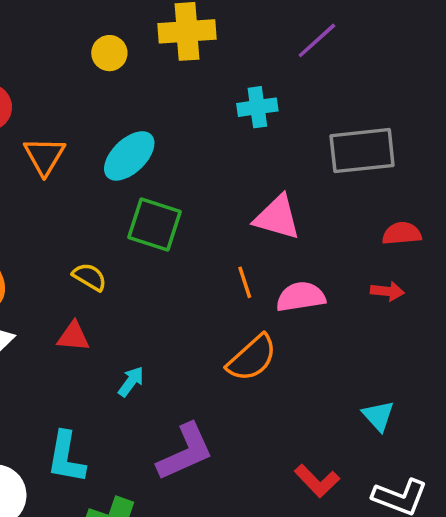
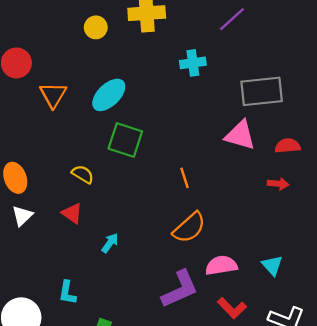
pink triangle: (277, 217) -> (240, 135), moved
pink semicircle: (301, 297) -> (221, 265), moved
red triangle: (73, 336) -> (72, 213), turned 30
purple L-shape: (185, 452) -> (180, 289), moved
cyan L-shape: (66, 457) -> (67, 293), size x0.7

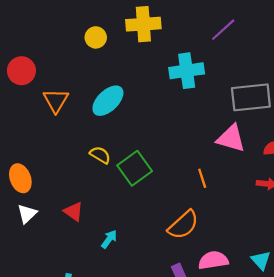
cyan cross: (193, 63) -> (187, 71), size x1.4
green square: (125, 140) -> (135, 168), moved, turned 36
yellow semicircle: (83, 174) -> (100, 155), moved
orange line: (185, 178) -> (202, 178), moved

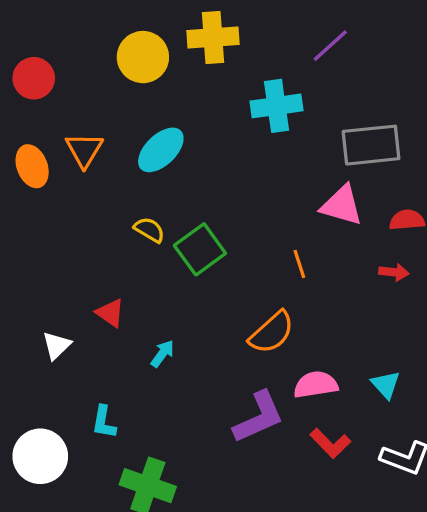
yellow circle: (96, 37) -> (143, 57), size x1.6
red circle: (21, 71) -> (34, 78), moved
orange ellipse: (20, 178) -> (32, 166), moved
white triangle: (27, 214) -> (57, 345), moved

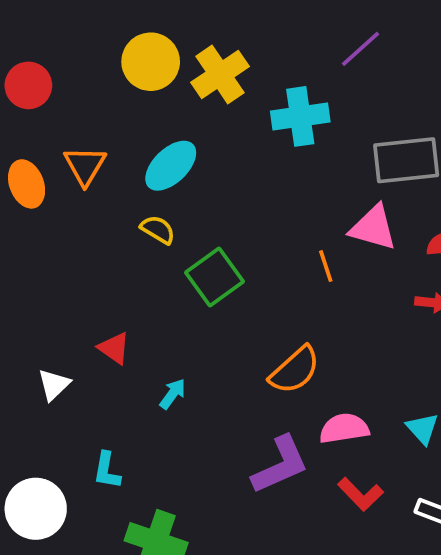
yellow cross: (213, 37) -> (220, 74), moved, turned -30
yellow semicircle: (149, 230) -> (158, 230), moved
orange line: (299, 264) -> (326, 266), moved

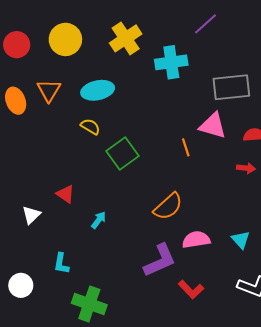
yellow circle: (151, 62) -> (65, 39), moved
cyan ellipse: (171, 166) -> (98, 90), turned 32
red L-shape: (360, 494) -> (191, 289), moved
white circle: (36, 509) -> (21, 285), size x0.7

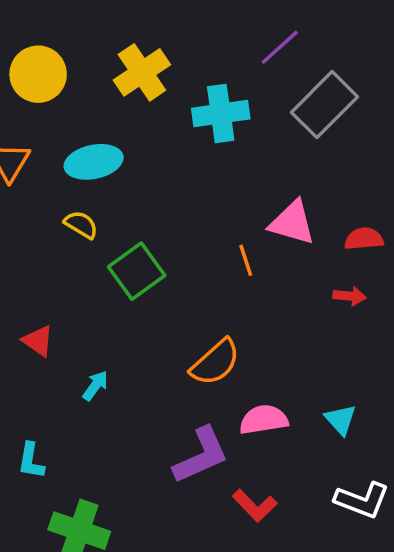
gray rectangle: (231, 87) -> (324, 105), moved, turned -39

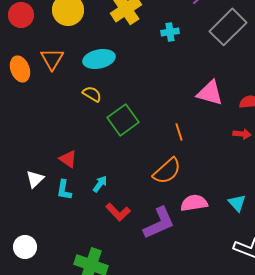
cyan cross: (221, 114) -> (170, 32), size x0.6
orange line: (246, 260) -> (179, 132), moved
cyan L-shape: (31, 461) -> (64, 190), moved
red L-shape: (255, 506) -> (118, 212), moved

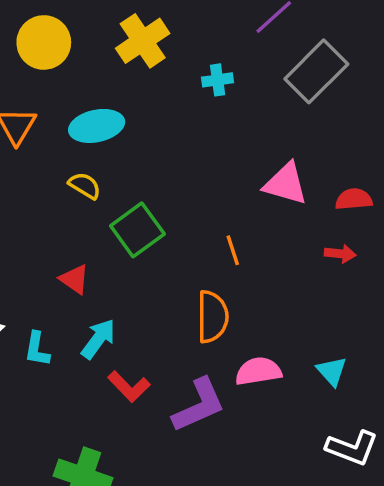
red triangle: (68, 159) -> (74, 279), moved
orange semicircle: (167, 171) -> (212, 317), turned -48
cyan arrow: (100, 184) -> (98, 339), size x1.4

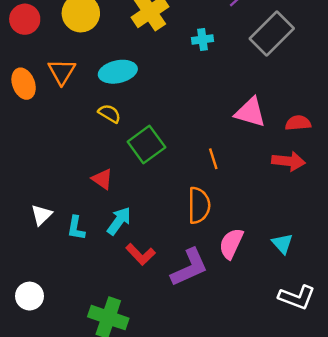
red arrow: (340, 254) -> (288, 161), size x1.5
pink semicircle: (258, 371) -> (231, 244), turned -56

